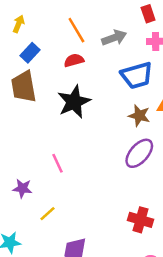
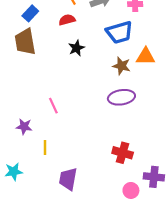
black star: (74, 102) -> (76, 48), moved, size x0.6
purple ellipse: (139, 153) -> (121, 97), turned 40
yellow line: (48, 214) -> (45, 148), turned -48

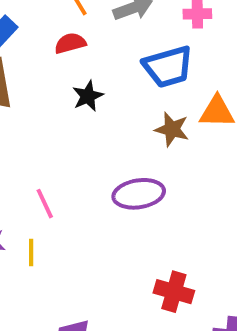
purple ellipse: (121, 97) -> (139, 194), moved
yellow line: (45, 148) -> (31, 253), moved

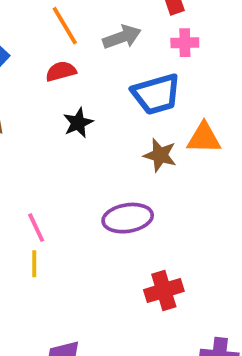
yellow line: (31, 253) -> (34, 264), moved
red cross: (174, 292) -> (164, 290), moved, turned -33

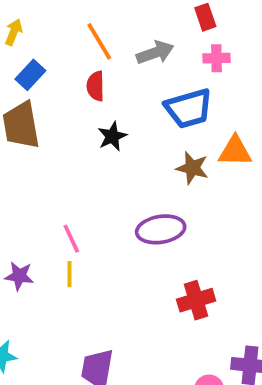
red semicircle: (61, 71) -> (96, 86), turned -76

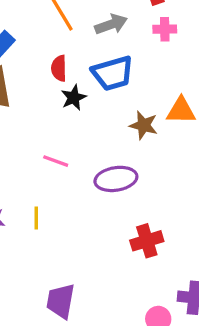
red semicircle: (96, 86) -> (59, 68), moved
blue trapezoid: (189, 108) -> (113, 73), moved
pink line: (71, 239) -> (56, 161), moved, turned -45

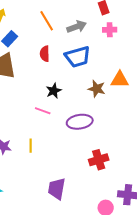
black star: (74, 98) -> (54, 91), moved
purple trapezoid: (61, 301) -> (57, 189), moved

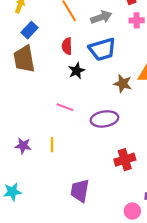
black star: (54, 91) -> (77, 71), moved

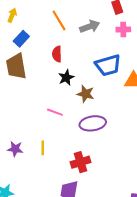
blue trapezoid: (102, 49) -> (108, 65), moved
brown star: (123, 84) -> (86, 94), moved
red cross: (125, 160) -> (80, 162), moved

